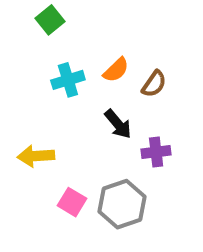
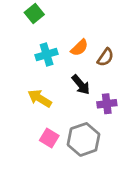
yellow arrow: (36, 156) -> (40, 98), moved, turned 35

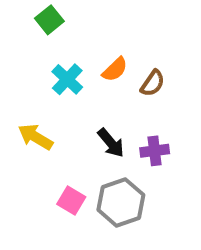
cyan cross: (47, 55) -> (67, 79), turned -30
black arrow: (81, 85) -> (111, 143), moved
yellow arrow: (40, 98) -> (36, 137), moved

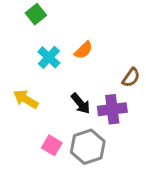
brown semicircle: (153, 83) -> (131, 78), moved
purple cross: (155, 151) -> (112, 109), size x1.4

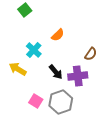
cyan cross: (49, 57) -> (34, 50), moved

